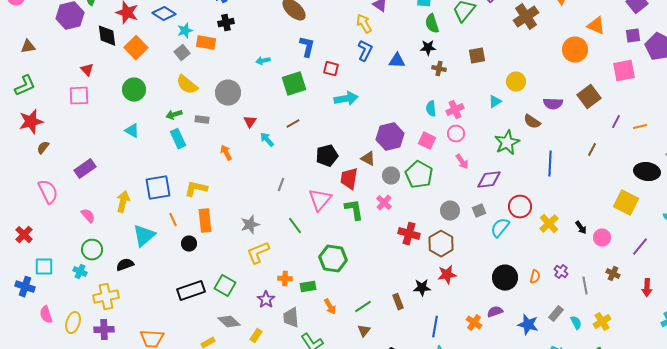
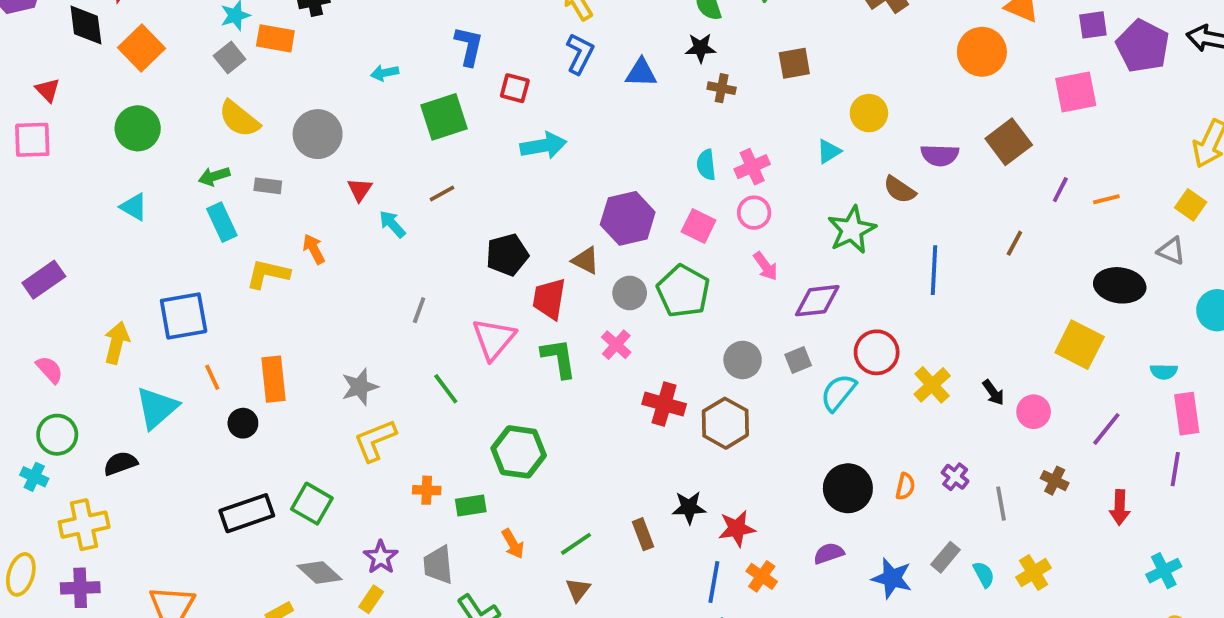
yellow L-shape: (196, 189) -> (268, 274), moved
red star: (447, 275) -> (737, 528), moved
purple star: (266, 300) -> (381, 557), moved
orange cross: (474, 323) -> (762, 576), moved

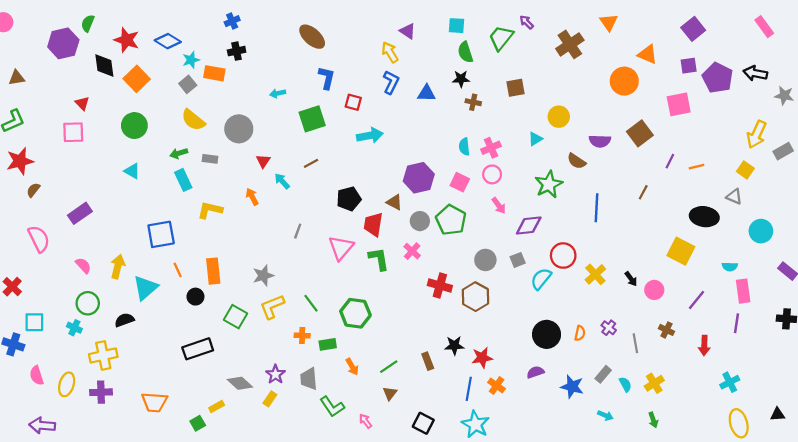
orange arrow: (314, 249) -> (252, 197), moved
yellow arrow: (117, 343) -> (118, 267), moved
green line: (446, 389) -> (311, 303), moved
green square: (312, 504) -> (235, 317), moved

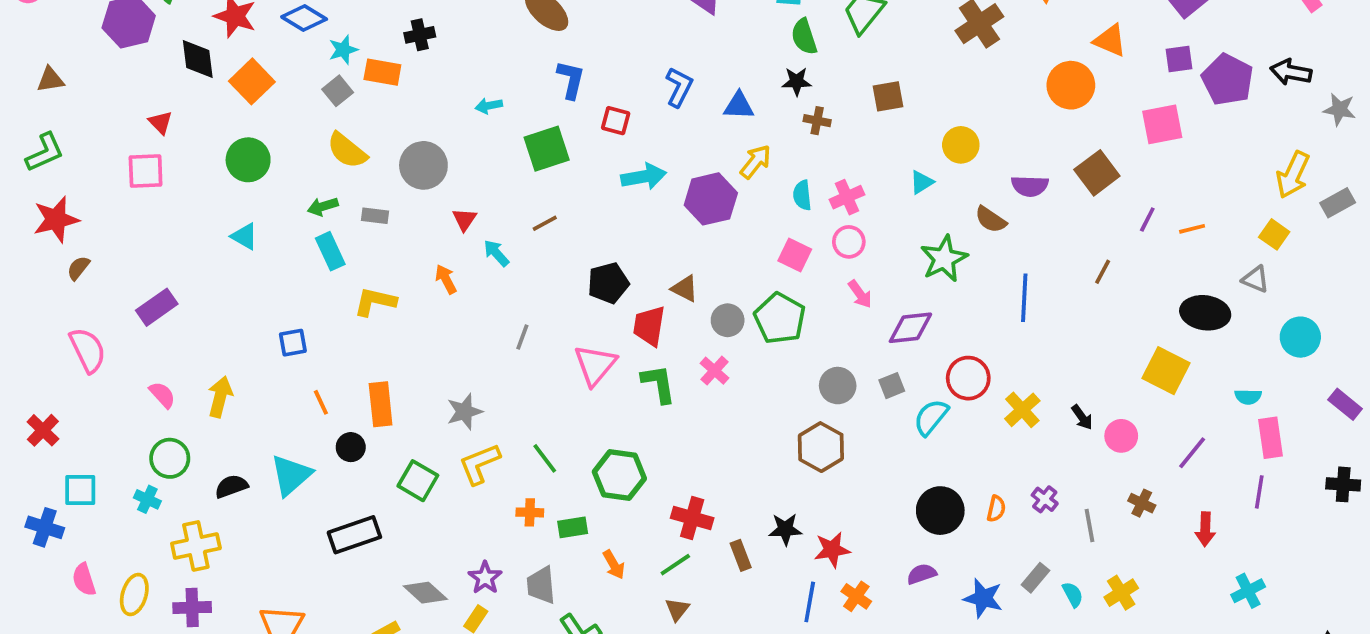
yellow arrow: (390, 52) -> (756, 162), moved, turned 70
purple hexagon: (419, 178) -> (711, 199), moved
blue square: (161, 234) -> (293, 343), size x0.6
red cross: (440, 285) -> (692, 518), moved
cyan triangle: (145, 288) -> (291, 475), moved

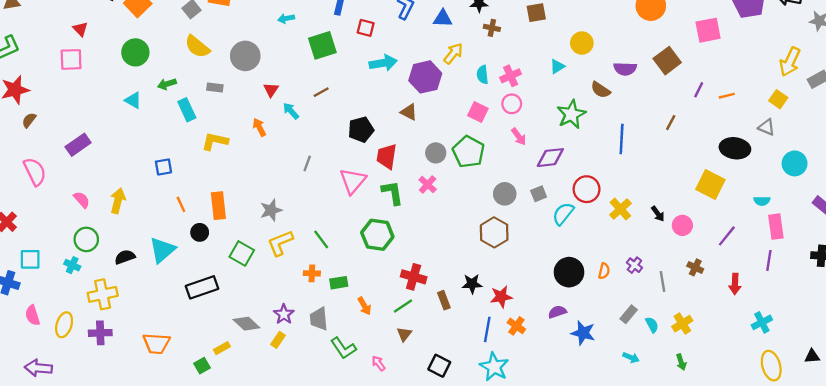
green arrow: (323, 206) -> (167, 84), moved
brown triangle: (685, 289) -> (409, 112), moved
green hexagon: (619, 475) -> (377, 235), moved
blue star: (983, 598) -> (583, 333), moved

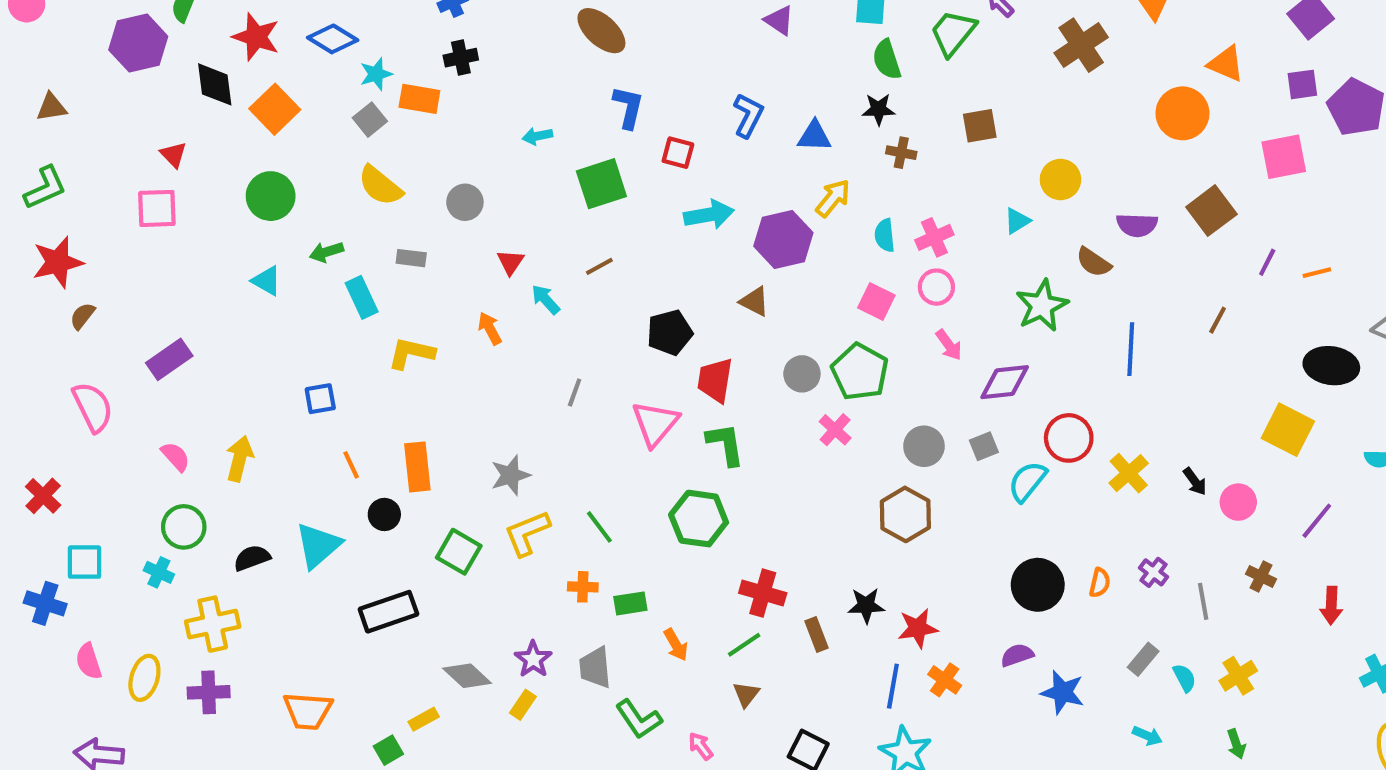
gray circle: (245, 56) -> (465, 202), size x0.7
pink cross: (428, 184) -> (835, 430), moved

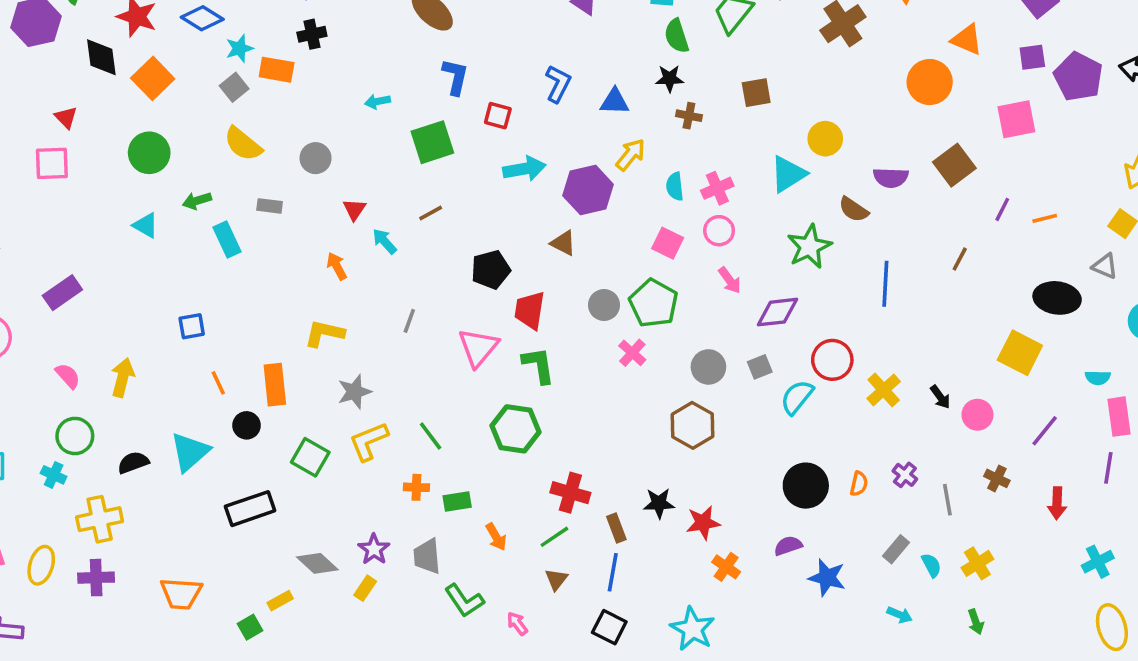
cyan triangle: (1017, 221) -> (788, 174), size x1.6
yellow L-shape: (411, 353) -> (324, 333), moved
blue line: (893, 686) -> (613, 572), moved

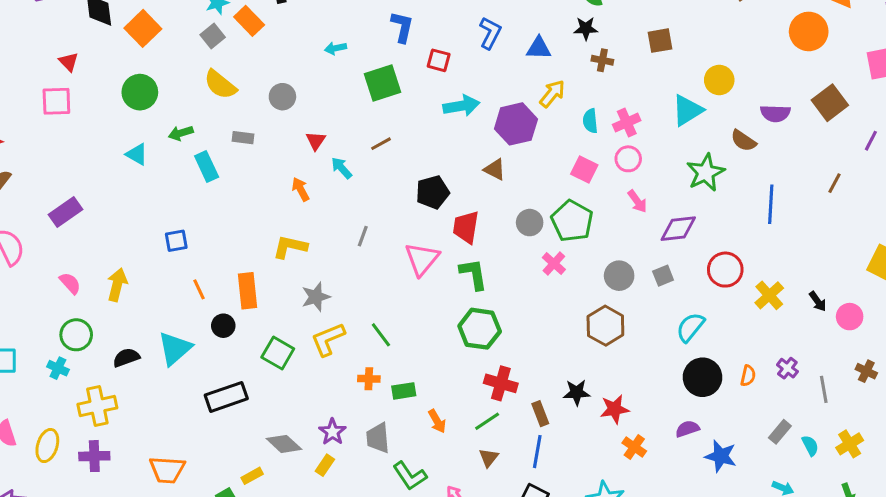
orange rectangle: (277, 70) -> (249, 21), turned 36
cyan semicircle: (797, 397) -> (690, 327), moved
green hexagon: (516, 429) -> (480, 329), moved

